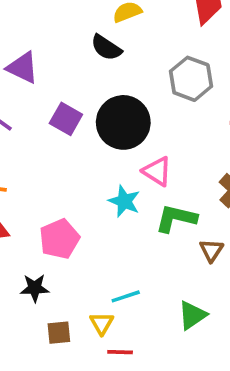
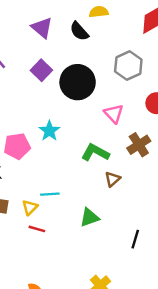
purple triangle: (23, 68) -> (42, 28), moved
pink triangle: (157, 171) -> (114, 114), moved
cyan star: (124, 201) -> (49, 131), moved

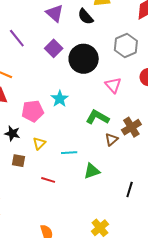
brown cross: (139, 145) -> (131, 127), moved
cyan line: (50, 194) -> (69, 153), moved
yellow triangle: (30, 207) -> (39, 143), moved

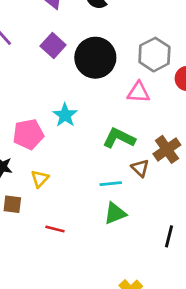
gray hexagon: (126, 46) -> (154, 55), moved
pink triangle: (113, 85) -> (138, 92), turned -42
brown triangle: (111, 139) -> (140, 168), turned -32
cyan line: (69, 153) -> (111, 184), moved

